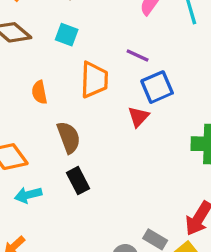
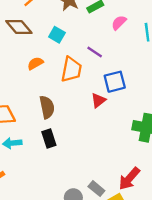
purple line: (138, 55) -> (95, 52), moved
orange semicircle: (39, 92) -> (35, 63), moved, turned 63

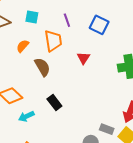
purple line: (95, 52) -> (67, 20), turned 56
blue square: (115, 82) -> (99, 25), moved, turned -30
brown semicircle: (47, 107) -> (42, 67), moved

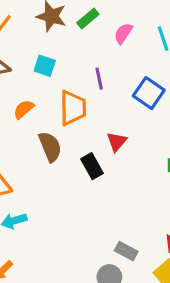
black rectangle: (54, 102) -> (92, 166), moved
gray rectangle: (107, 129) -> (126, 251), moved

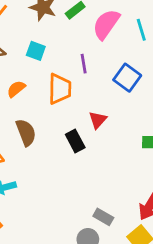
pink semicircle: (123, 33) -> (106, 24), size x1.6
brown semicircle: (50, 147) -> (26, 132), moved

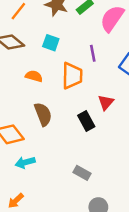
orange semicircle: (16, 89) -> (34, 76), turned 56
gray rectangle: (103, 217) -> (82, 173), moved

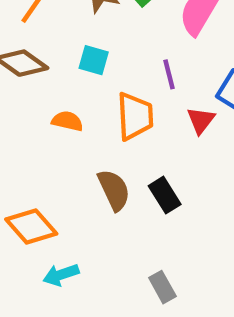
red triangle: (106, 102) -> (201, 120), moved
brown semicircle: (43, 114) -> (114, 190), moved
gray rectangle: (82, 173) -> (162, 287), turned 35

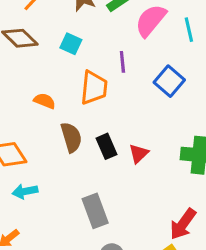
red triangle: (201, 120) -> (139, 154), moved
orange semicircle: (67, 121) -> (45, 101), moved
gray rectangle: (162, 287) -> (95, 211), size x1.5

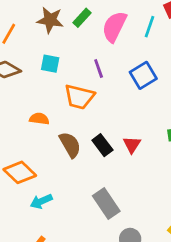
cyan line: (189, 30) -> (149, 27), turned 45
blue square: (169, 81) -> (143, 75), turned 32
orange trapezoid: (94, 88) -> (79, 97), turned 112

